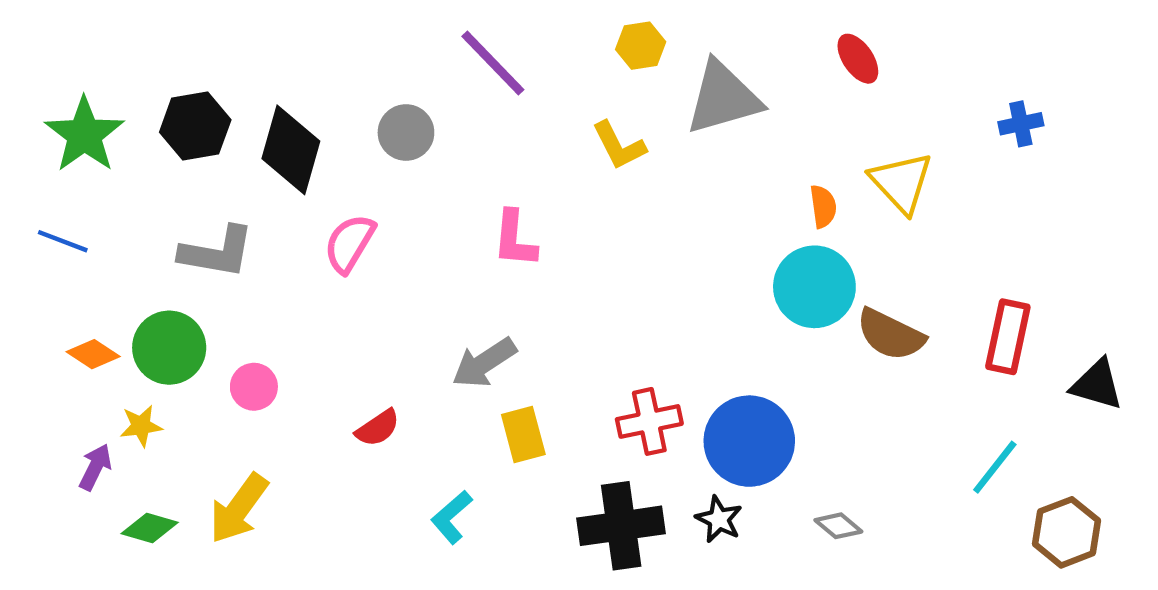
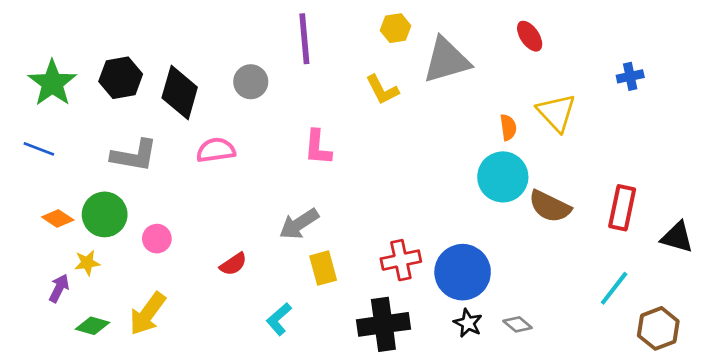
purple line: (493, 63) -> (304, 39), turned 39
pink semicircle: (349, 243) -> (216, 150), turned 51
black star: (719, 519) -> (468, 323), moved

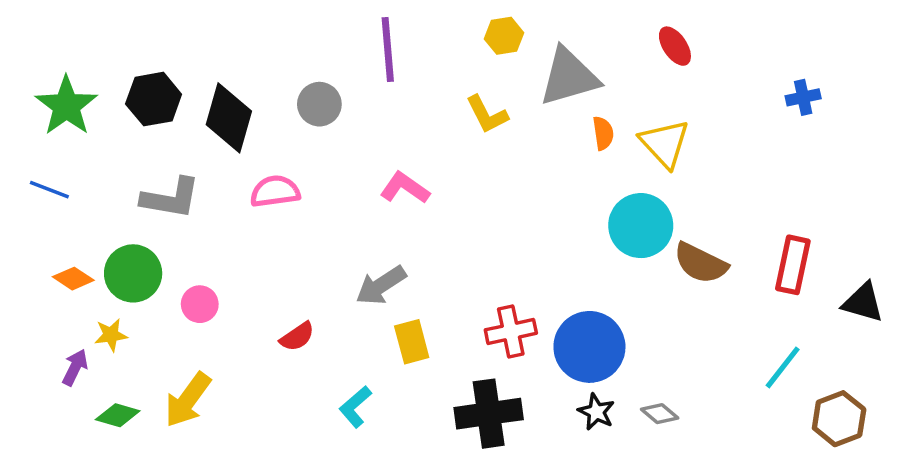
yellow triangle: (556, 113) -> (665, 143), moved
orange semicircle: (508, 127) -> (603, 133), moved
pink L-shape: (318, 147) -> (405, 188), turned 120

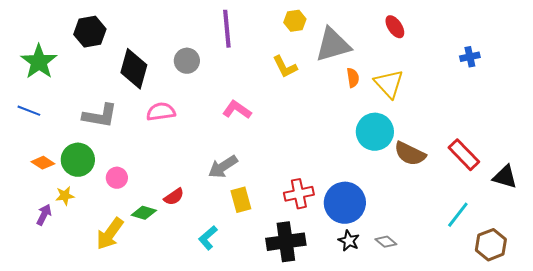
black hexagon: (154, 99) -> (90, 32), moved
red rectangle: (793, 265) -> (464, 155), turned -56
green diamond: (118, 415) -> (144, 213), moved

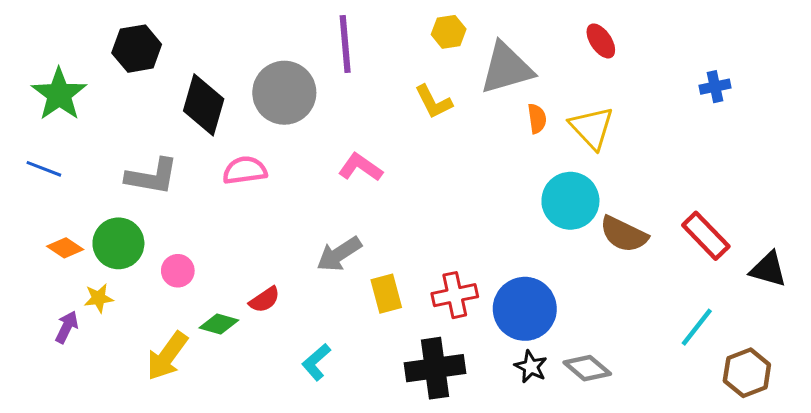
gray circle: (187, 61) -> (284, 93), size x1.6
yellow rectangle: (241, 200) -> (386, 294), moved
gray diamond: (386, 242) -> (587, 368), size x1.4

